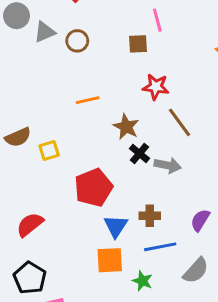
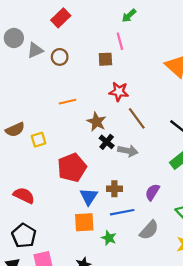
red semicircle: (30, 225) -> (24, 195), turned 65

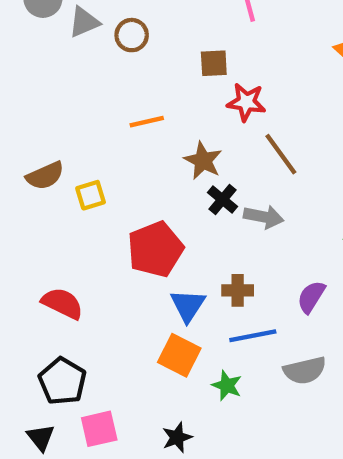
brown square: (105, 59) -> (214, 63), moved
orange square: (84, 222) -> (179, 355), turned 30
gray semicircle: (149, 230) -> (305, 370), turned 35

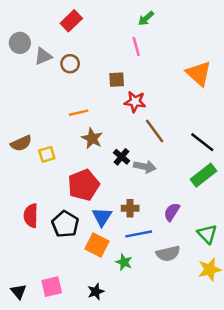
brown star: (203, 161) -> (92, 138), moved
red semicircle: (62, 303) -> (31, 216), turned -115
black pentagon: (62, 381) -> (65, 224), moved

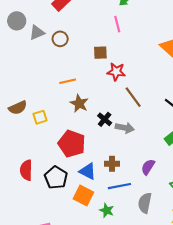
red pentagon: (84, 185) -> (72, 144), turned -30
blue triangle: (102, 217) -> (88, 171), turned -36
gray semicircle: (168, 254) -> (145, 203), turned 114

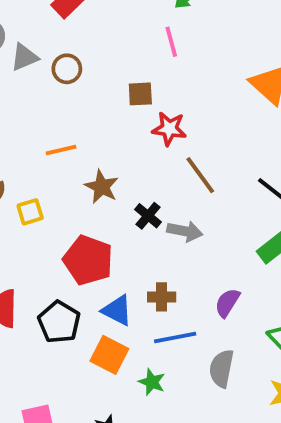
orange line: (68, 81) -> (61, 150), moved

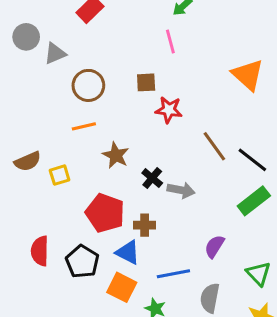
brown circle: (67, 69) -> (88, 85), moved, size x1.4
brown line: (200, 175) -> (214, 146), moved
brown cross: (162, 297) -> (145, 225), moved

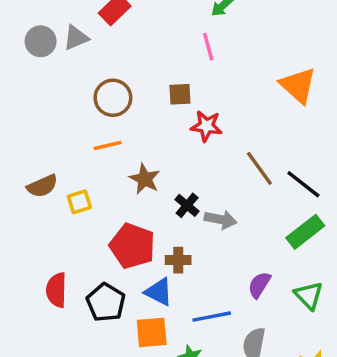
gray triangle: (55, 54) -> (76, 38), moved
green triangle: (258, 274) -> (309, 295), moved
orange square: (122, 287) -> (152, 332), turned -32

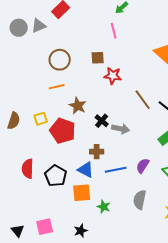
brown semicircle: (42, 186) -> (14, 121), moved, turned -48
red pentagon: (132, 246) -> (63, 131), moved
blue line: (212, 317) -> (116, 170), moved

